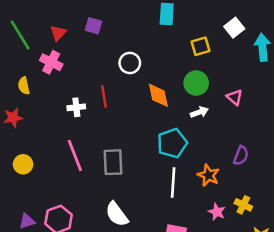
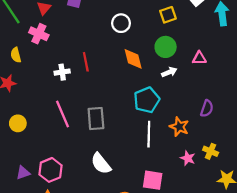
white circle: (130, 63) -> (121, 23), moved
pink triangle: (235, 97) -> (199, 58), turned -40

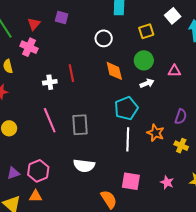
yellow cross: (211, 151) -> (181, 146), moved
pink star: (188, 158) -> (167, 182), moved
white semicircle: (101, 164) -> (84, 166), turned -45

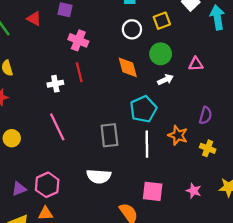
red triangle: (34, 24) -> (34, 19), turned -40
white circle: (104, 38) -> (132, 29), moved
pink cross: (29, 47) -> (78, 40), moved
gray rectangle: (80, 125) -> (109, 135), moved

